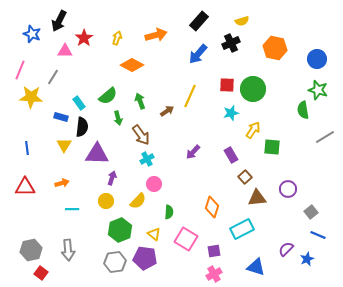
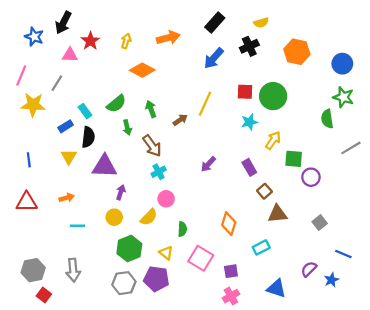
blue rectangle: (61, 117) -> (66, 126), turned -48
purple circle: (288, 189) -> (311, 177), moved
gray square: (311, 212) -> (320, 223), moved
cyan rectangle: (242, 229) -> (261, 247), size x0.7

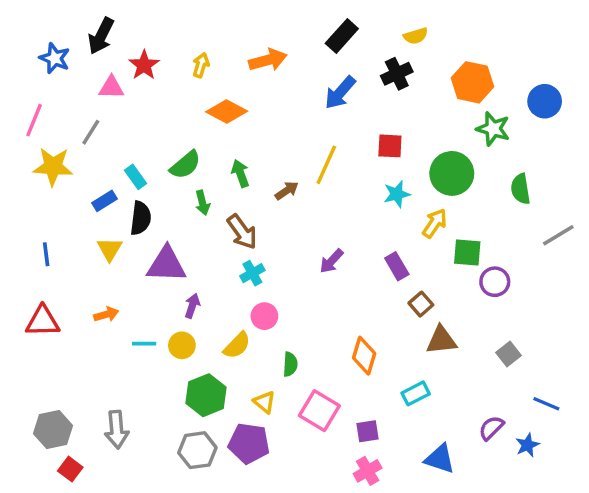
green circle: (273, 96) -> (452, 173), moved
green star: (343, 97) -> (493, 129), moved
cyan line: (77, 226) -> (144, 344), moved

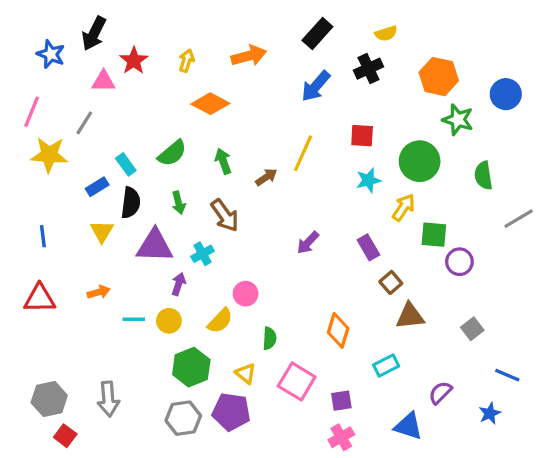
green arrow: (203, 203) -> (179, 203), moved
cyan cross: (252, 273) -> (202, 254), moved
purple semicircle: (491, 428) -> (440, 393), moved

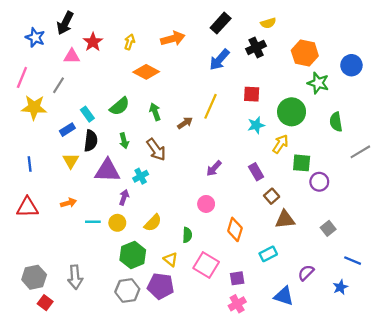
pink circle: (246, 294) -> (206, 204), moved

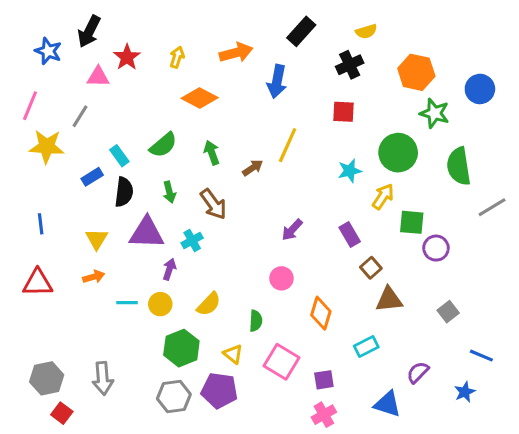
blue arrow: (219, 60) -> (277, 81), moved, turned -30
red square: (252, 94) -> (344, 112), moved
green semicircle: (336, 122) -> (459, 166), size x1.4
yellow triangle: (71, 161) -> (97, 239), moved

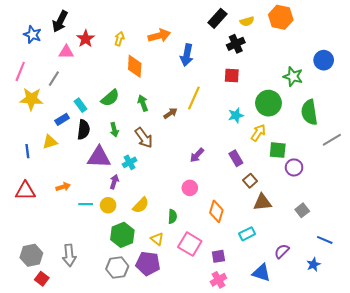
black rectangle: (301, 31) -> (217, 18), moved
orange hexagon: (416, 72) -> (281, 17), moved
orange diamond: (200, 98) -> (135, 66), turned 65
yellow triangle: (97, 239) -> (50, 142), moved, turned 42

